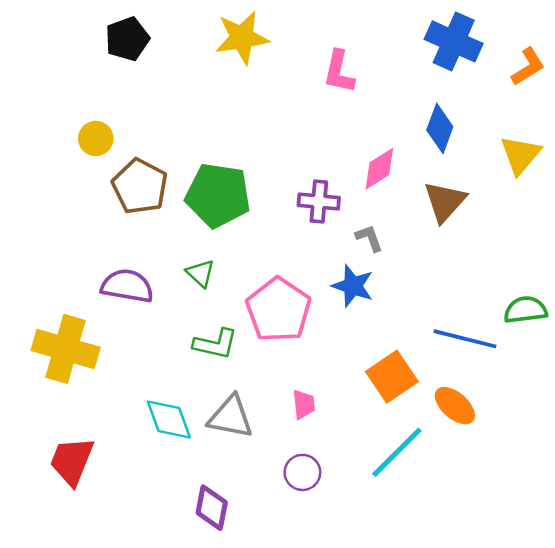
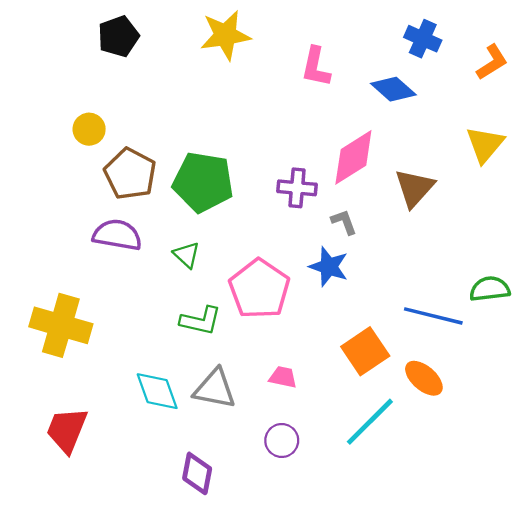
blue cross: (454, 41) -> (423, 39), size x0.7
blue diamond: (440, 128) -> (393, 89), moved, turned -69
pink diamond: (379, 169) -> (353, 157), size x1.4
purple semicircle: (127, 286) -> (117, 235), moved
pink trapezoid: (304, 404) -> (283, 377), turned -72

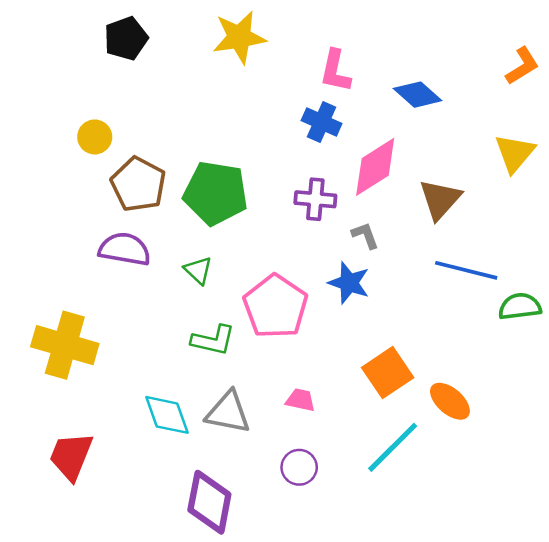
blue cross: (423, 39) -> (322, 122), moved
blue line: (433, 316) -> (466, 270), moved
purple diamond: (197, 473) -> (209, 502), size x1.4

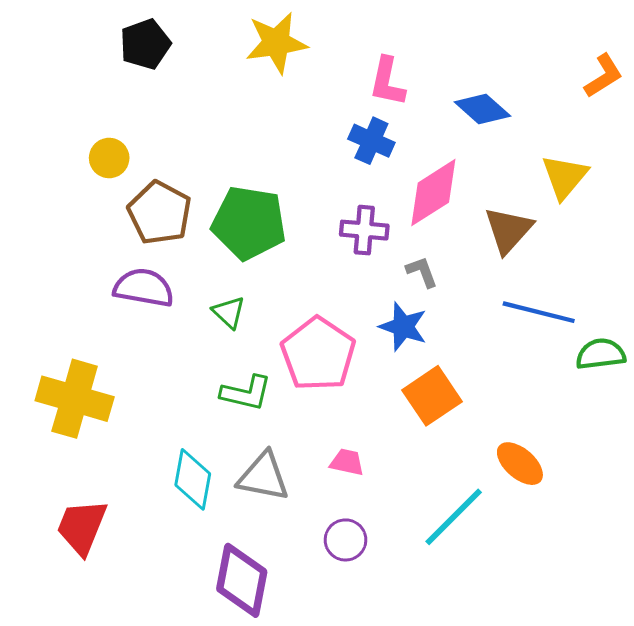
yellow triangle: (515, 153) -> (565, 177), moved
orange square: (388, 373) -> (432, 396), moved
cyan diamond: (167, 415) -> (193, 479), turned 30

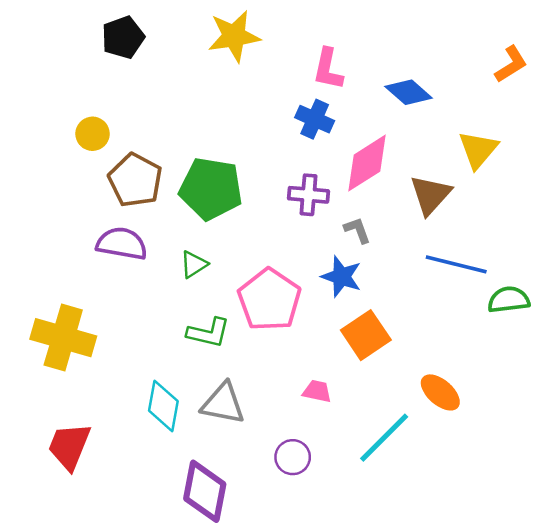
green triangle: (229, 312) -> (194, 264), turned 44
pink trapezoid: (347, 462) -> (317, 391), moved

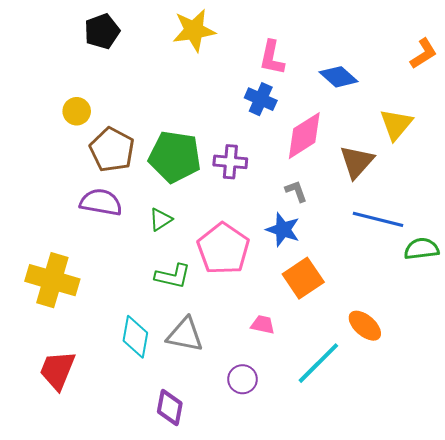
purple cross: (309, 195) -> (230, 162), moved
purple diamond: (205, 491) -> (170, 408), size x0.7

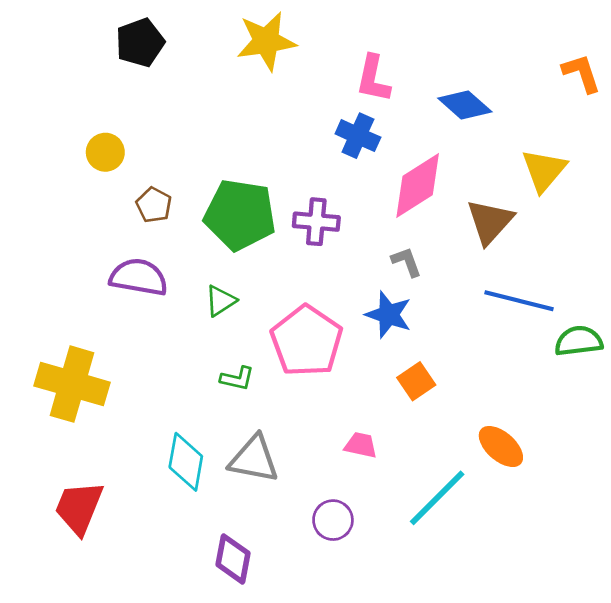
orange L-shape: (424, 54) -> (581, 73), turned -76
brown pentagon: (112, 150) -> (154, 205), size x0.6
green L-shape: (173, 276) -> (237, 378), size x0.7
orange square: (303, 278) -> (416, 381), size x0.7

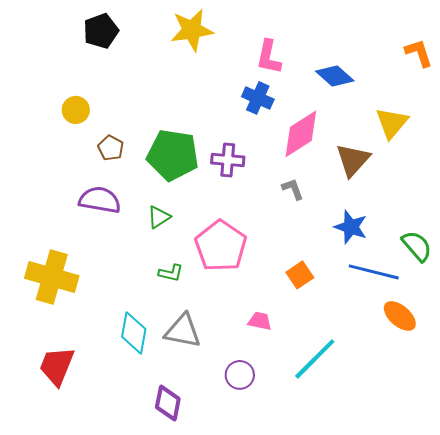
blue line: (519, 301) -> (374, 272), moved
blue star: (388, 315) -> (351, 227), moved
green semicircle: (579, 341) -> (417, 246), turned 56
orange ellipse: (501, 447) -> (400, 316), moved

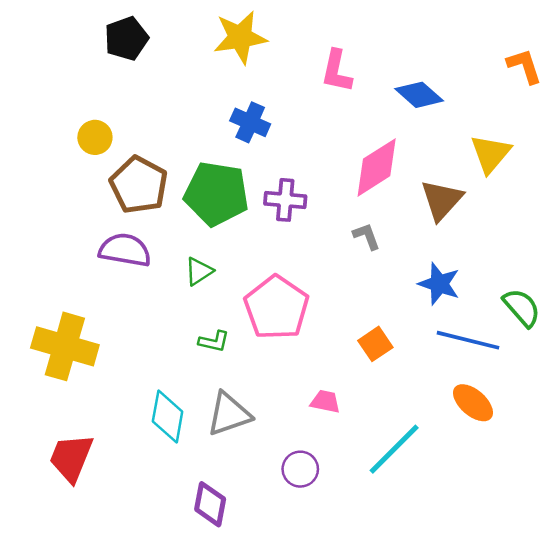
blue cross: (258, 98) -> (250, 122), moved
brown pentagon: (111, 148) -> (139, 185), size x1.8
orange ellipse: (400, 316) -> (473, 403), moved
gray triangle: (183, 331) -> (229, 414), turned -30

